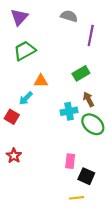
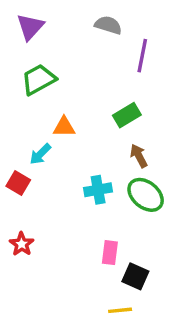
cyan cross: (69, 111) -> (98, 190), moved

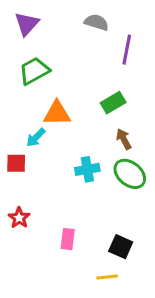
orange triangle: (64, 127) -> (57, 113), size x1.4
red square: (18, 183) -> (16, 163), turned -30
pink rectangle: (110, 253) -> (68, 239), moved

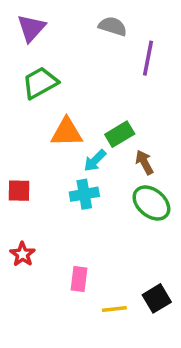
green rectangle: (113, 103) -> (120, 134), moved
cyan arrow: (36, 137) -> (95, 161), moved
cyan cross: (87, 169) -> (84, 194), moved
black square: (121, 247) -> (157, 298), moved, turned 35
yellow line: (107, 277) -> (114, 309), moved

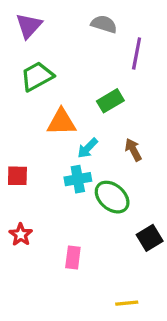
green rectangle: (120, 134) -> (110, 101), moved
green ellipse: (151, 203) -> (112, 197), moved
black square: (157, 298) -> (150, 238), moved
yellow line: (114, 309) -> (127, 303), moved

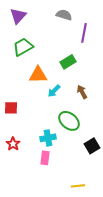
cyan cross: (78, 179) -> (48, 138), moved

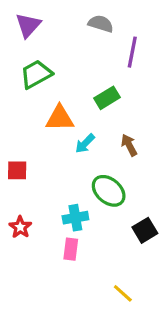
yellow line: (78, 186) -> (123, 293), turned 48

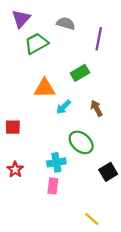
gray semicircle: (101, 24) -> (66, 23), moved
green trapezoid: (36, 74) -> (36, 43), moved

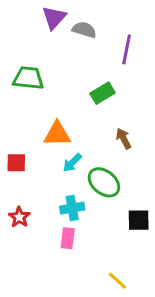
purple triangle: (21, 19) -> (54, 18), moved
green trapezoid: (36, 43) -> (28, 78), moved, turned 35
orange triangle: (45, 88) -> (57, 134), moved
cyan arrow: (63, 107) -> (72, 163), moved
black square: (108, 172) -> (139, 220), turned 30

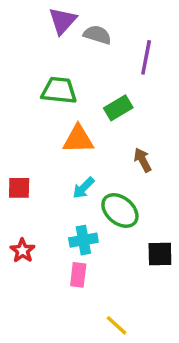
green trapezoid: (28, 78) -> (59, 90), moved
orange triangle: (57, 134) -> (78, 139), moved
yellow line: (118, 281) -> (116, 325), moved

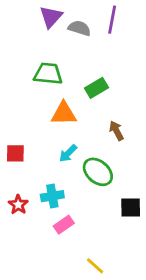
purple line: (146, 57) -> (112, 20), moved
cyan cross: (83, 240) -> (52, 196), moved
pink rectangle: (78, 275) -> (64, 225), turned 48

